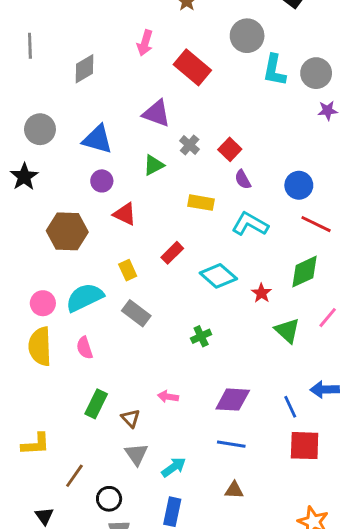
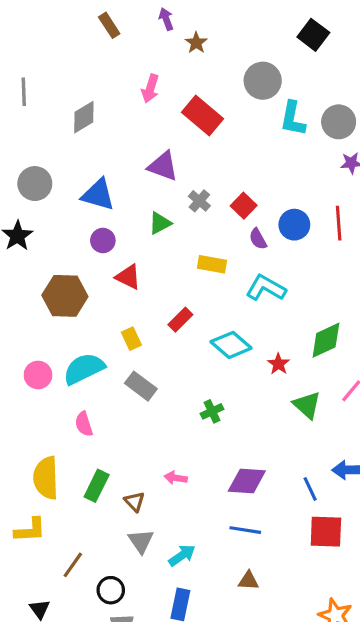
blue circle: (299, 185) -> (294, 225), moved
red line: (316, 224) -> (339, 223), moved, turned 60
yellow semicircle: (40, 346) -> (46, 478), moved

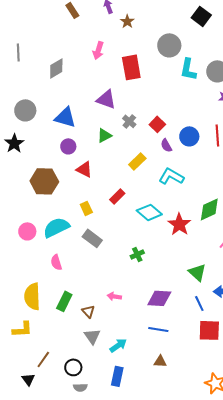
red rectangle: (203, 116) -> (131, 67), turned 40
yellow rectangle: (212, 264) -> (137, 161), turned -54
red star: (278, 364) -> (179, 224), size x1.6
green triangle: (307, 405) -> (197, 272), moved
brown line: (73, 565) -> (43, 359), moved

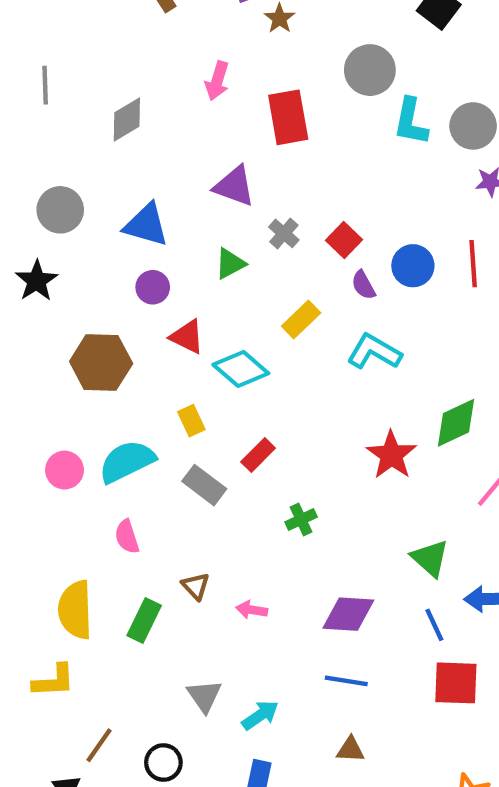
red rectangle: (117, 196) -> (258, 455), moved
cyan diamond: (149, 212) -> (241, 369), moved
brown triangle: (88, 311) -> (196, 586), moved

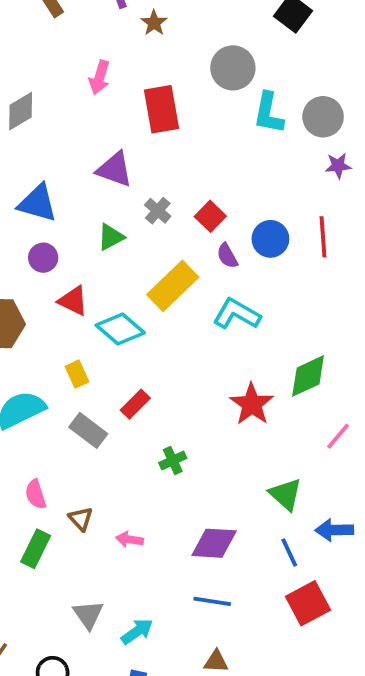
yellow rectangle: (301, 320) -> (173, 286), size x1.5
pink semicircle: (127, 537) -> (36, 494), moved
red square: (456, 683) -> (308, 603), turned -30

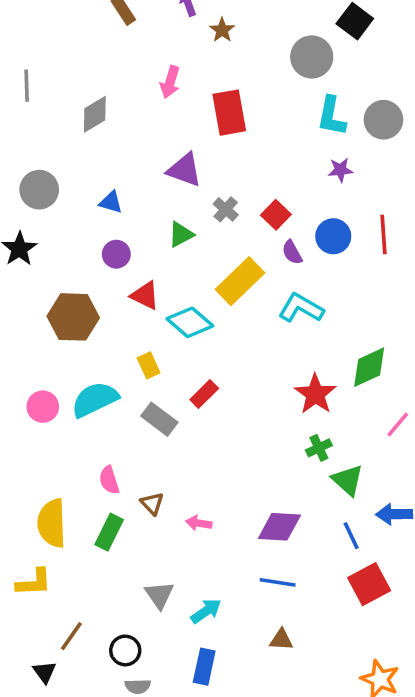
gray circle: (233, 68) -> (312, 57), moved
purple star: (338, 166) -> (340, 170), moved
blue triangle: (38, 203) -> (111, 202), size x0.6
green cross: (173, 461) -> (319, 448), moved

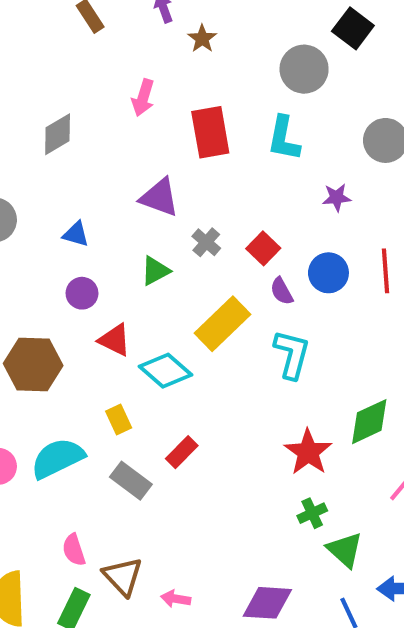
cyan L-shape: (331, 116) -> (284, 138), moved
cyan L-shape: (301, 308) -> (292, 354), turned 75
brown triangle: (152, 503) -> (123, 576), size x1.5

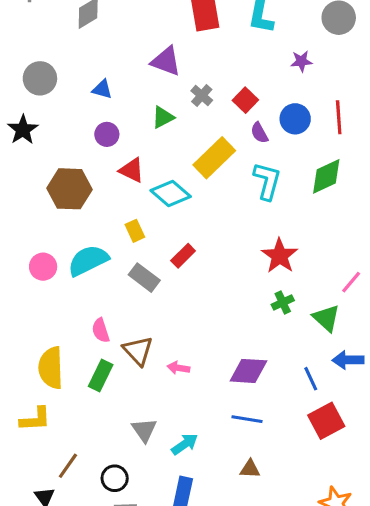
green diamond: (369, 422) -> (326, 176), moved
green triangle: (345, 550) -> (326, 318), moved

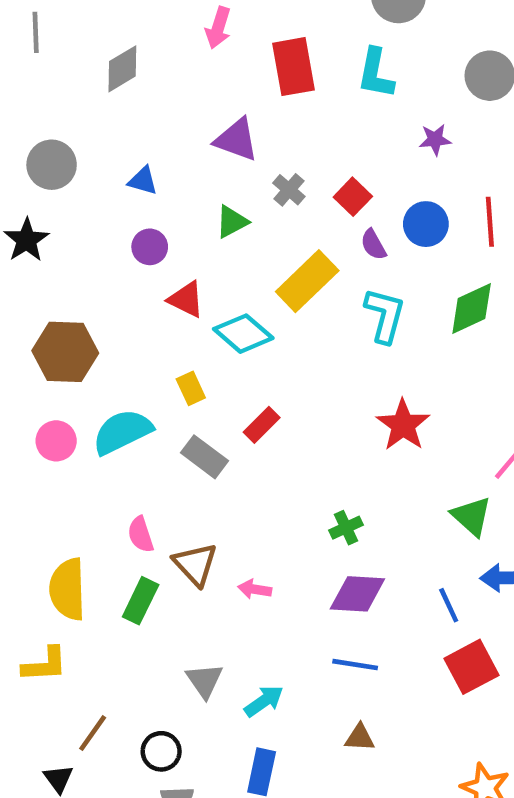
brown hexagon: (70, 189) -> (65, 352), moved
green cross: (283, 302) -> (346, 528), moved

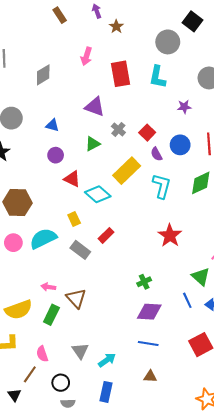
pink semicircle: (141, 534) -> (42, 354), moved
yellow semicircle: (68, 589) -> (19, 310), turned -108
pink arrow: (255, 589) -> (48, 287), moved
blue line: (449, 605) -> (187, 300), moved

